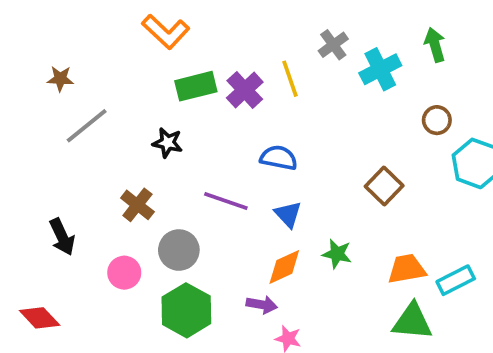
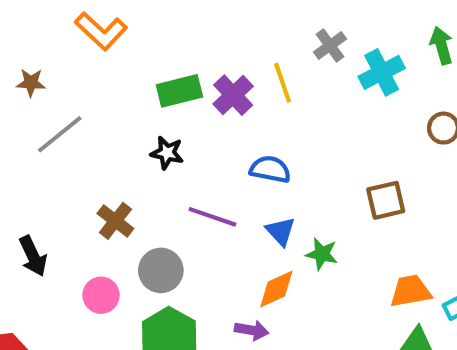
orange L-shape: (166, 32) -> (101, 31), moved
black star: (168, 143) -> (167, 153), moved
brown square: (384, 186) -> (386, 200), turned 33
green star: (337, 254) -> (322, 254), moved

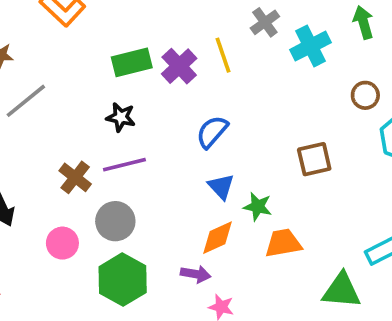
blue semicircle: (270, 169) -> (212, 132), turned -60
purple line: (212, 217) -> (124, 165), moved, turned -33
orange trapezoid: (410, 291) -> (283, 243), moved

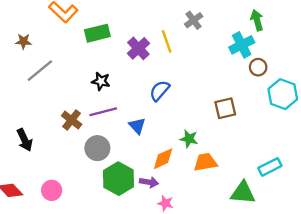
cyan cross: (311, 46) -> (242, 45), moved
green rectangle: (132, 62) -> (97, 33), moved
blue triangle: (221, 187) -> (137, 126), moved
pink circle: (62, 243) -> (52, 190), moved
green hexagon: (123, 280) -> (118, 179), moved

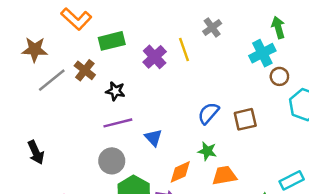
brown star: (23, 41) -> (35, 50), size x1.5
blue semicircle: (160, 91) -> (208, 113), moved
brown cross: (72, 120) -> (85, 70), moved

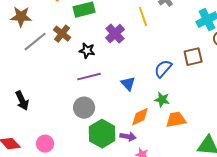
purple cross: (155, 57) -> (115, 34), moved
brown square: (245, 119) -> (193, 57), moved
blue triangle: (153, 138) -> (128, 84), moved

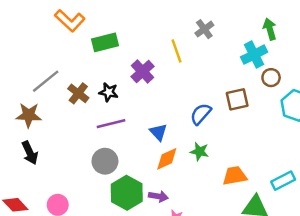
brown star: (21, 17) -> (29, 115), moved
brown cross: (62, 34) -> (78, 93), moved
orange diamond: (140, 117) -> (167, 159), moved
orange trapezoid: (176, 120) -> (235, 176), moved

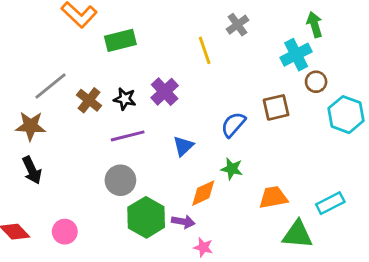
purple cross: (143, 72) -> (165, 92), moved
blue triangle: (158, 132) -> (183, 146), turned 30
orange diamond: (167, 159) -> (203, 193), moved

